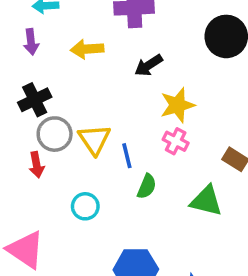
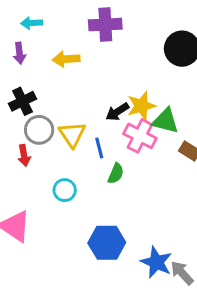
black arrow: (149, 65) -> (117, 112), moved
pink cross: (176, 141) -> (140, 136), size x1.5
green triangle: (206, 201) -> (165, 121), moved

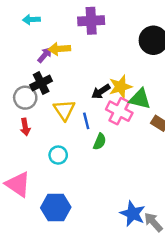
purple arrow: (19, 53) -> (45, 55), moved, turned -133
black cross: (22, 101) -> (41, 83), moved
gray circle: (39, 130) -> (25, 98), moved
blue hexagon: (107, 243) -> (56, 208), moved

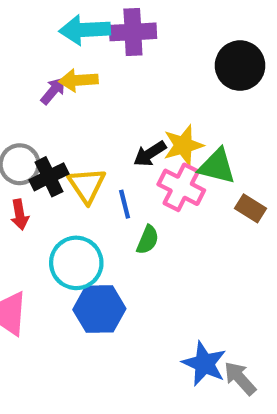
cyan arrow: (31, 20) -> (85, 30), moved, size x1.6
black cross: (41, 83) -> (49, 177), moved
cyan circle: (58, 155) -> (76, 263), size x1.6
blue hexagon: (56, 208) -> (99, 309), moved

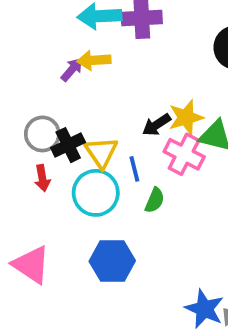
cyan circle: (76, 263) -> (96, 193), moved

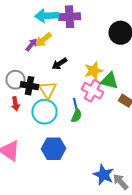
yellow arrow: (94, 60) -> (44, 40), turned -36
black arrow: (156, 125) -> (60, 64), moved
black cross: (68, 145) -> (30, 86), turned 36
blue line: (134, 169) -> (76, 105), moved

